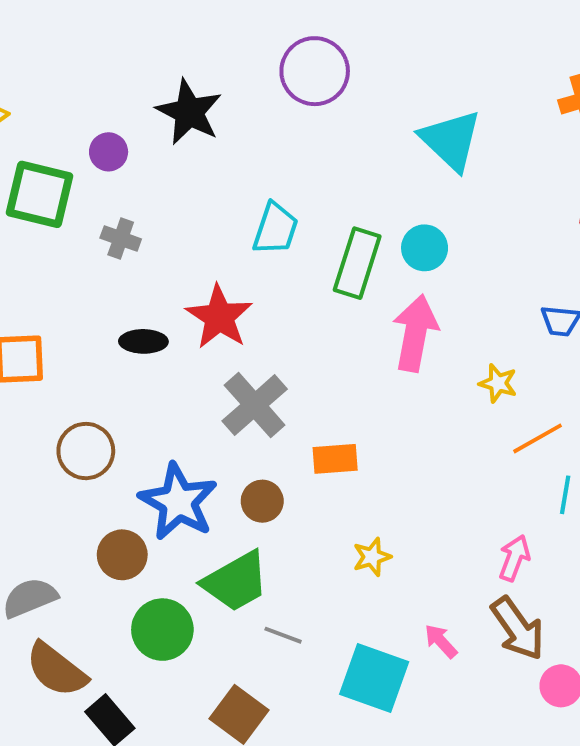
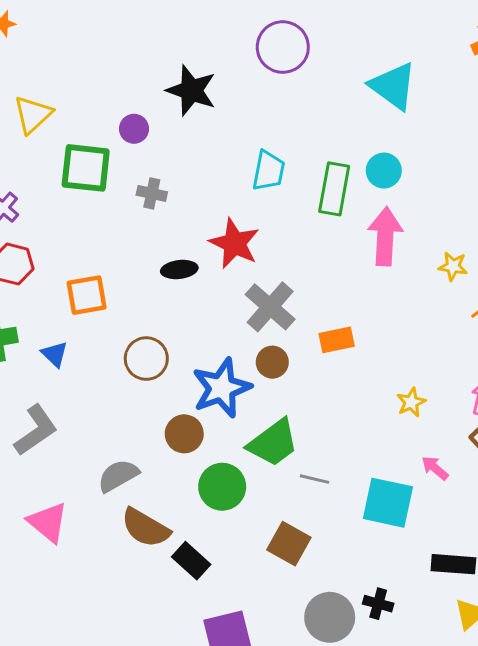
brown circle: (262, 501) -> (272, 362), moved
blue star: (178, 502) -> (222, 388), turned 30
yellow star: (372, 557) -> (411, 402), moved

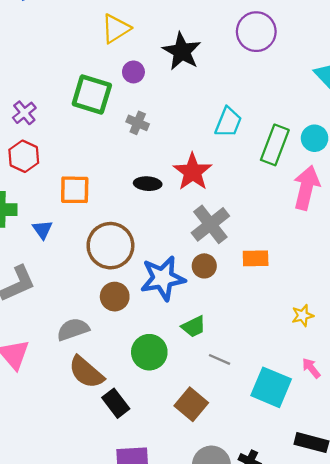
yellow triangle: (33, 115) -> (116, 29), moved
brown circle: (146, 359) -> (110, 246), size x1.4
brown circle: (184, 434) -> (115, 297), moved
green trapezoid: (273, 443) -> (194, 327), size x0.6

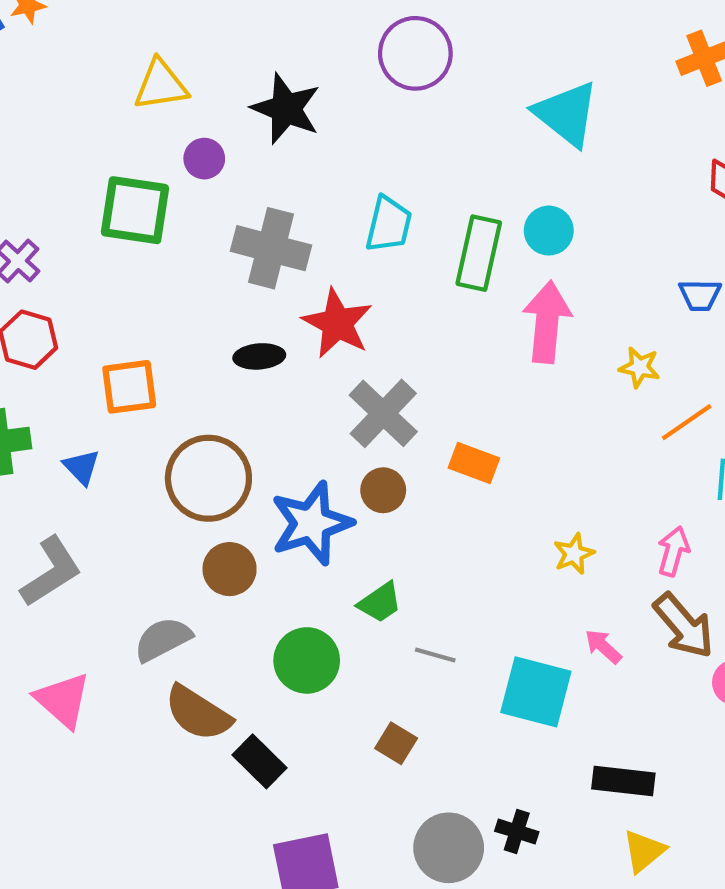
yellow triangle: (116, 29) -> (161, 85), turned 32
gray cross: (138, 123) -> (271, 248), moved, size x1.8
orange rectangle: (256, 258) -> (474, 463), turned 30
brown square: (191, 404) -> (396, 743), size x0.7

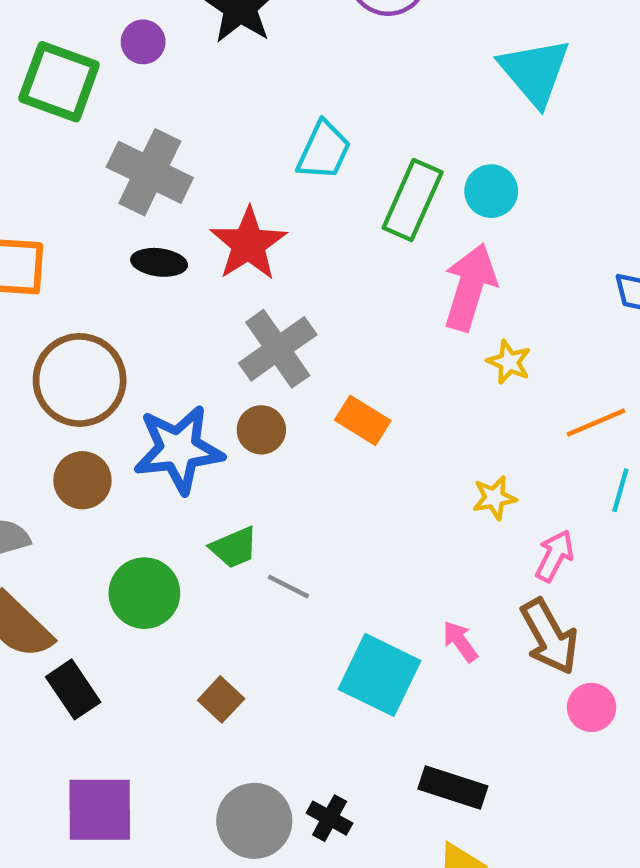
gray cross: (271, 248) -> (150, 172), moved
yellow star: (640, 367) -> (509, 362), moved
yellow star: (574, 554) -> (494, 498), moved
gray line: (435, 655) -> (288, 586), moved

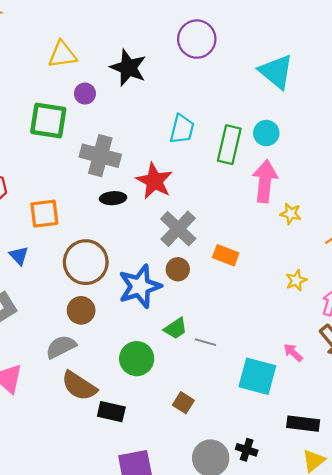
brown circle: (82, 480) -> (81, 310), moved
black rectangle: (73, 689) -> (111, 412), turned -32

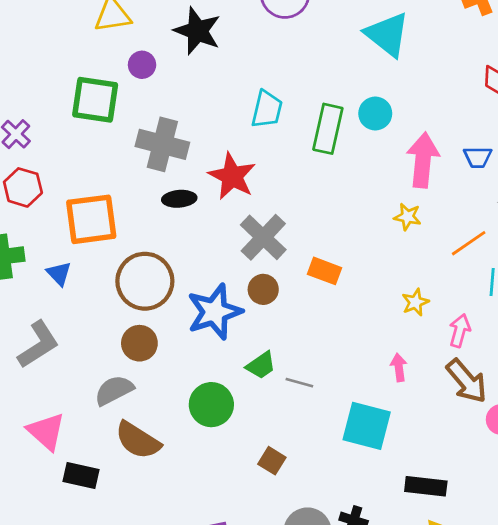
pink arrow: (265, 181) -> (423, 160), moved
orange square: (44, 214) -> (91, 219), size x1.4
pink arrow: (293, 353) -> (399, 367), moved, turned 40
black rectangle: (111, 412) -> (81, 476), moved

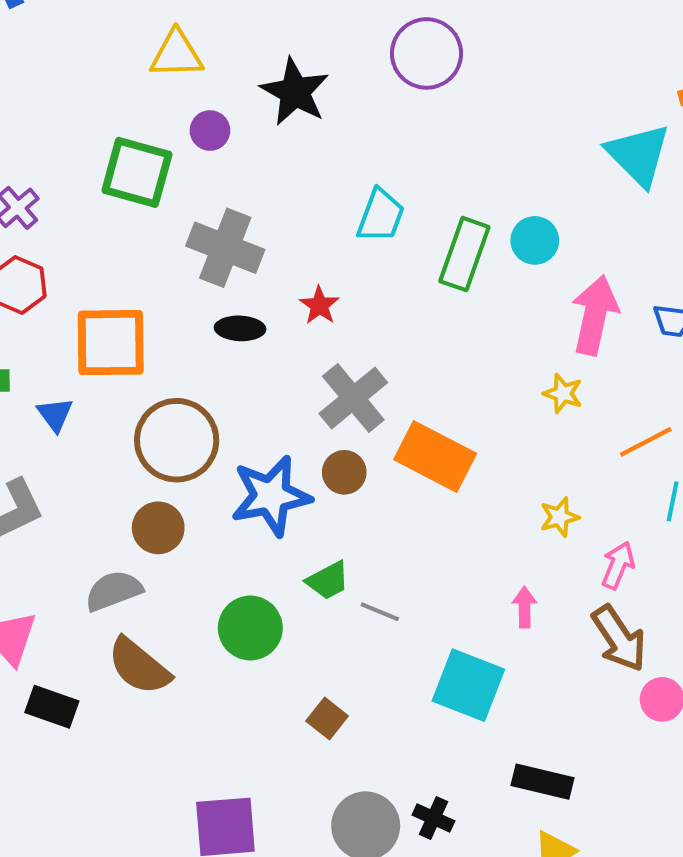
cyan triangle: (387, 34) -> (638, 155), moved
red star: (232, 176) -> (319, 305), size x0.6
orange rectangle: (325, 271) -> (435, 457), size x1.6

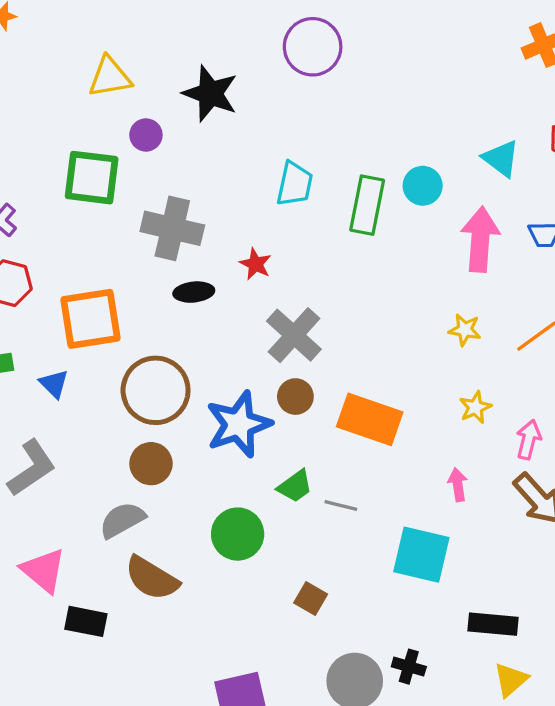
cyan triangle: (638, 155) -> (501, 159), moved, size x0.7
yellow star: (563, 393) -> (465, 330), moved
orange rectangle: (435, 457) -> (370, 419), moved

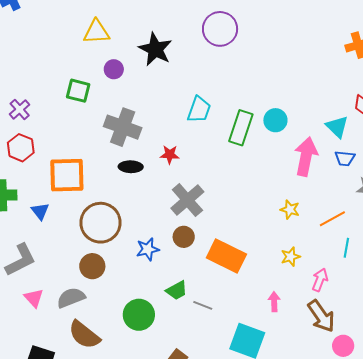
cyan triangle: (501, 159) -> (337, 127), moved
green square: (92, 178) -> (78, 91), size x0.7
red star: (255, 264) -> (170, 155), turned -30
blue star: (239, 424) -> (148, 249), size x0.6
pink triangle: (43, 570) -> (34, 298), moved, size x0.7

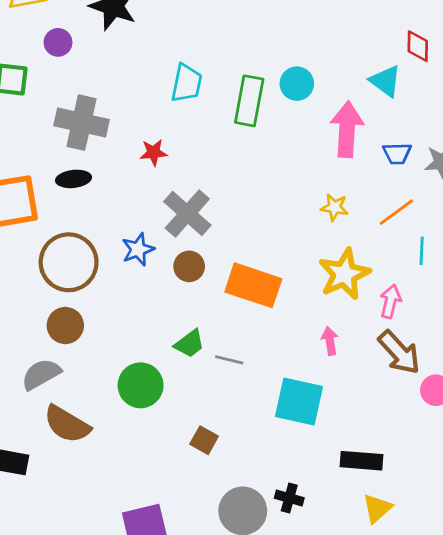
blue trapezoid: (345, 158) -> (397, 153), moved
black ellipse: (131, 167) -> (74, 179), moved
blue star: (148, 249) -> (138, 249), moved
yellow star: (291, 257) -> (344, 274), size x1.8

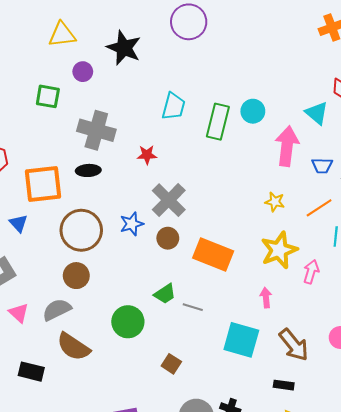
brown arrow: (399, 352) -> (294, 345), moved
black rectangle: (361, 461) -> (284, 385), size x0.7

